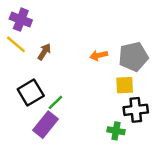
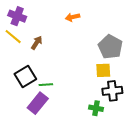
orange arrow: (99, 55) -> (72, 17), moved
gray pentagon: (133, 57) -> (110, 47), turned -30
green line: (55, 102) -> (46, 85), turned 40

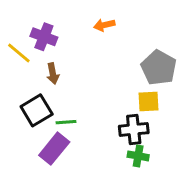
purple cross: (17, 16) -> (44, 37), moved
brown arrow: (37, 43) -> (53, 74), moved, turned 136
black cross: (112, 91) -> (134, 129), moved

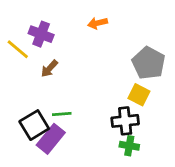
brown arrow: (53, 74) -> (49, 69), turned 54
yellow square: (148, 102) -> (139, 95), turned 30
black square: (37, 110) -> (34, 125), moved

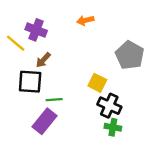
yellow square: (139, 95) -> (97, 83), moved
black cross: (125, 121) -> (109, 106), turned 30
black square: (34, 125) -> (30, 82), moved, turned 35

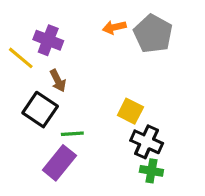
gray pentagon: (130, 55) -> (153, 34), moved
brown arrow: (43, 60) -> (58, 81), turned -70
black square: (30, 82) -> (40, 110), turned 30

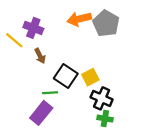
orange arrow: (114, 27) -> (79, 19), size x1.5
black square: (40, 110) -> (66, 76), moved
yellow square: (130, 111) -> (90, 77), turned 36

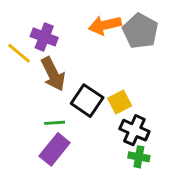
brown arrow: (40, 56) -> (53, 74), size x1.6
green line: (50, 93) -> (55, 123), moved

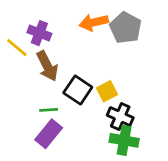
green cross: (139, 157) -> (124, 140), size x1.5

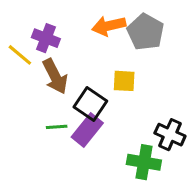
yellow square: (107, 91) -> (124, 81), moved, turned 30
black cross: (120, 116) -> (170, 135), moved
purple rectangle: (49, 134) -> (87, 130), moved

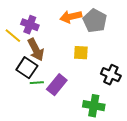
black square: (90, 104) -> (27, 68), moved
black cross: (170, 135) -> (111, 75), moved

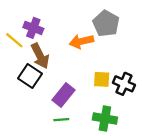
orange arrow: (71, 17) -> (81, 41), moved
yellow square: (81, 53) -> (102, 79), moved
green line: (37, 83) -> (61, 120), moved

